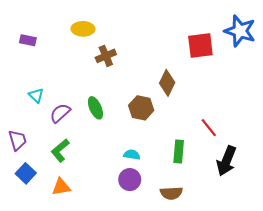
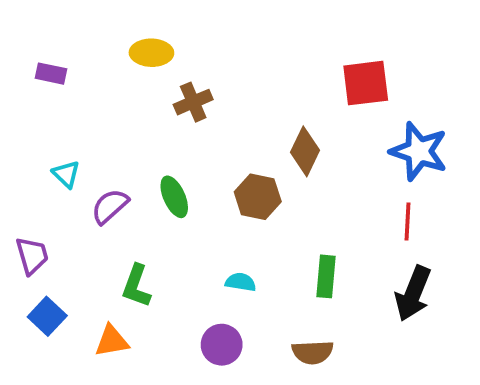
blue star: (240, 31) -> (419, 151), moved
red line: (209, 128) -> (407, 221), moved, turned 42
green L-shape: (60, 150) -> (136, 286), moved, turned -30
purple circle: (130, 180) -> (222, 345), moved

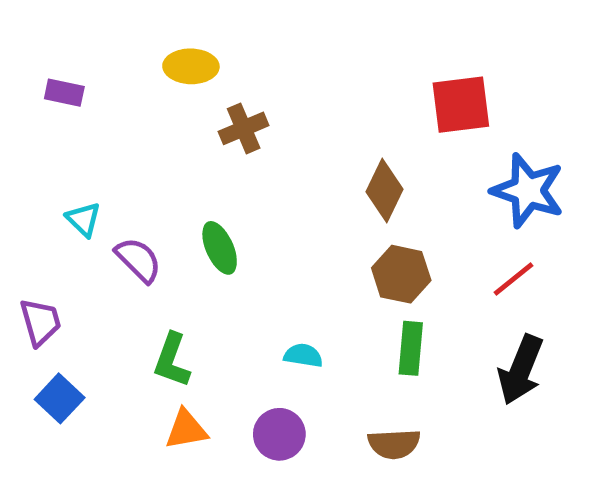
brown hexagon: (258, 197) -> (401, 274), moved
purple semicircle: (110, 206) -> (138, 260), turned 87
red line: (407, 221) -> (513, 279), turned 48
orange triangle: (112, 341) -> (186, 430), moved

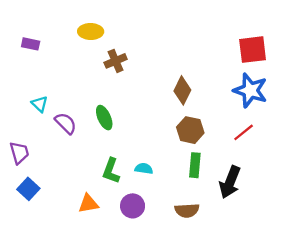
red square: (461, 105) -> (253, 50), moved
green L-shape: (172, 360) -> (111, 171), moved
black arrow: (521, 370) -> (230, 182), moved

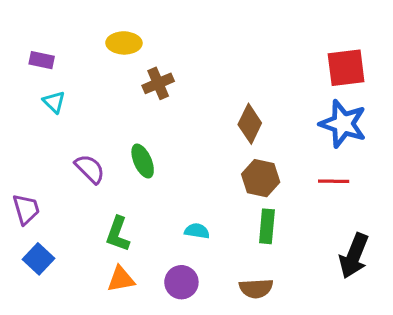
cyan triangle: (40, 104) -> (54, 102), moved
red line: (244, 132) -> (334, 181), turned 40
green L-shape: (111, 171) -> (118, 234), moved
black arrow: (230, 182) -> (354, 256), moved

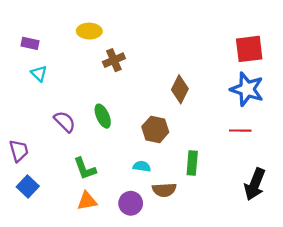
brown hexagon: (261, 178) -> (155, 129), moved
green L-shape: (118, 234) -> (85, 169), turned -40
brown semicircle: (256, 288) -> (164, 190), moved

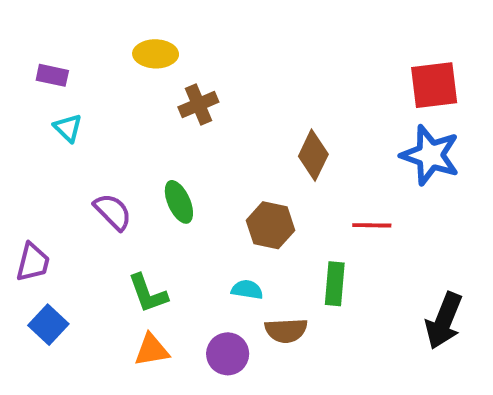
red line: (240, 131) -> (372, 225), moved
purple trapezoid: (19, 151) -> (33, 262), turned 30

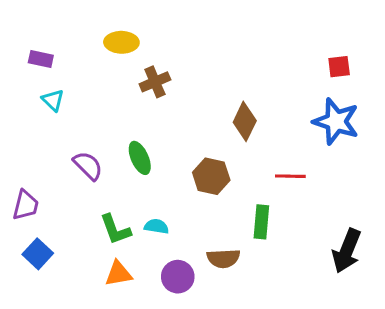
red square: (434, 85) -> (339, 67), size x0.6
cyan semicircle: (247, 290) -> (156, 226), moved

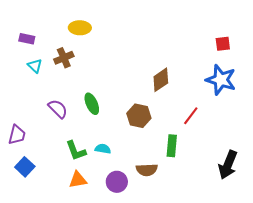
brown cross: (155, 82) -> (64, 58), moved
brown diamond: (245, 121) -> (161, 80), turned 30
red line: (290, 176) -> (191, 116), turned -54

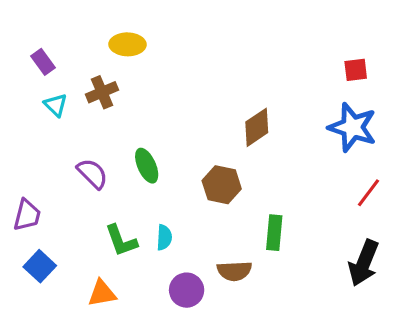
purple rectangle: (27, 39) -> (43, 62), turned 42
red line: (191, 116) -> (368, 193), moved
cyan semicircle: (103, 149) -> (164, 237), turned 84
orange triangle: (78, 180) -> (102, 293), moved

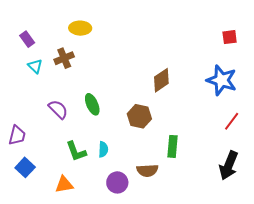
red square: (356, 70) -> (230, 37), moved

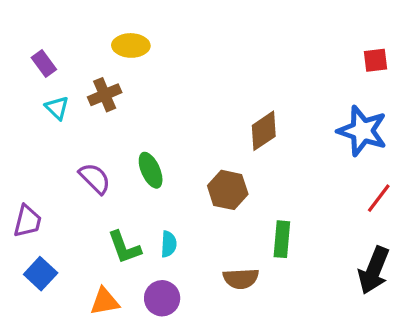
purple circle: (117, 182) -> (162, 298), moved

